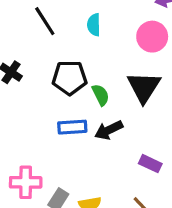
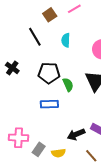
black arrow: (109, 130) -> (76, 134), moved

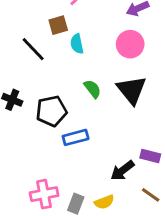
brown square: (50, 15) -> (58, 25), moved, turned 32
black pentagon: (49, 73) -> (51, 111), moved
green semicircle: (68, 85) -> (92, 89), moved

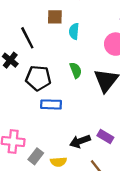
brown square: (58, 25) -> (55, 17), moved
black line: (33, 49) -> (27, 38), moved

